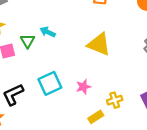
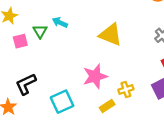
cyan square: (50, 83) -> (62, 102), moved
pink star: (83, 87) -> (95, 76), size x1.6

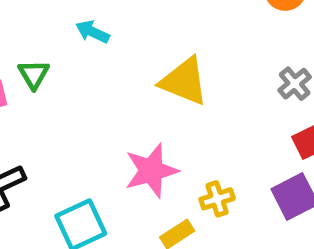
cyan arrow: (60, 22) -> (92, 32), moved

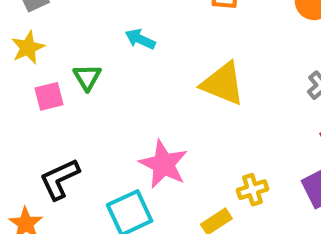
pink star: (151, 171) -> (163, 164), moved, turned -30

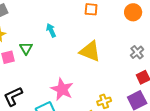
cyan arrow: (140, 39) -> (51, 30), turned 40

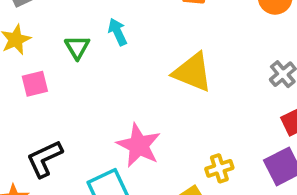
green triangle: (26, 48) -> (77, 47), moved

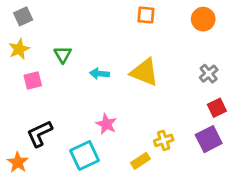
cyan arrow: (118, 32) -> (100, 74), moved, turned -60
pink star: (139, 145) -> (106, 124), size x0.7

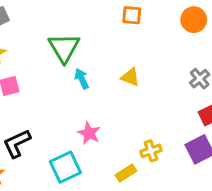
green triangle: (63, 55) -> (64, 48), moved, size x1.6
yellow triangle: (145, 72) -> (130, 77), size x0.6
cyan arrow: (100, 74) -> (82, 79), turned 60

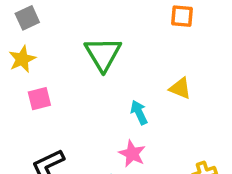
cyan arrow: (82, 79) -> (139, 112), moved

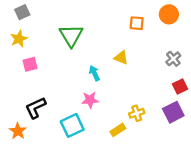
orange square: (182, 16) -> (137, 23), moved
pink star: (132, 154) -> (90, 100), turned -30

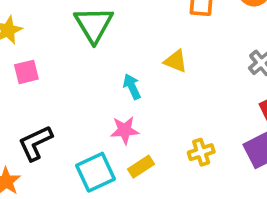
yellow rectangle: (118, 130) -> (141, 167), moved

